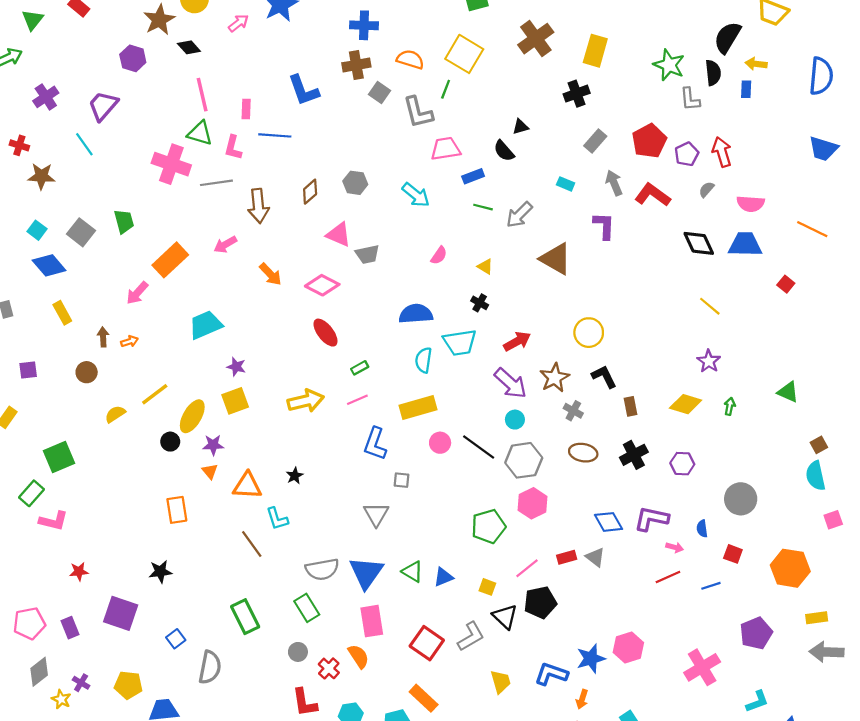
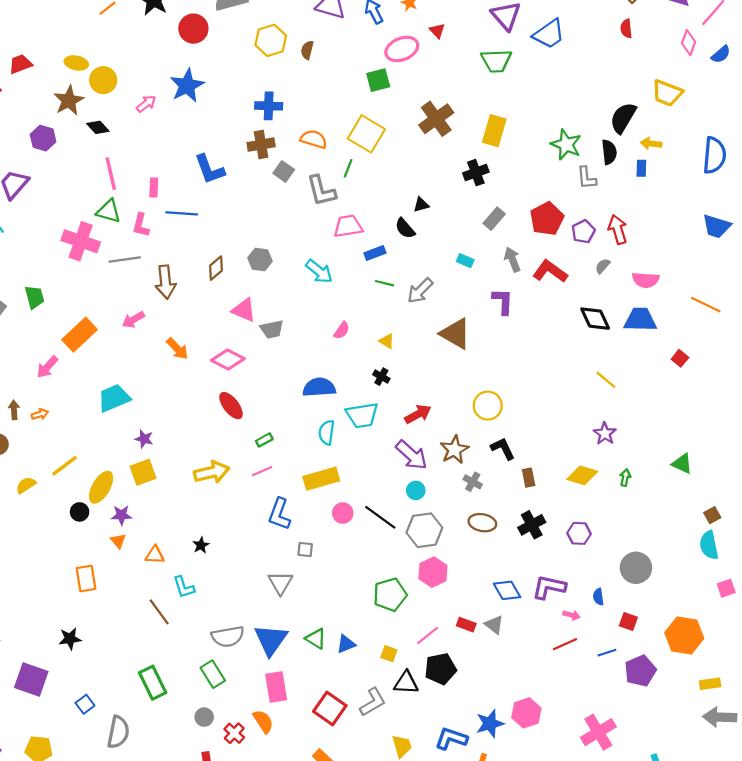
orange triangle: (247, 486) -> (155, 555), size x0.7
red rectangle: (567, 557) -> (466, 625), turned 36
black triangle: (505, 617) -> (406, 683), turned -40
purple pentagon: (756, 633) -> (640, 671), moved

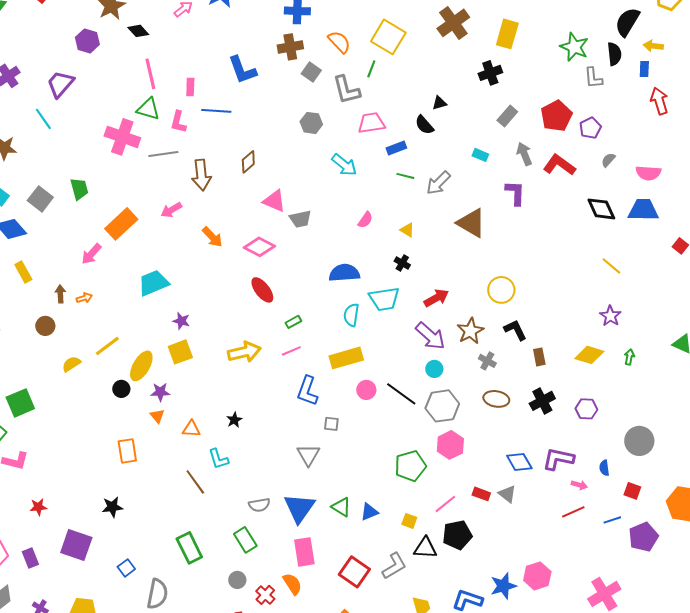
orange semicircle: (314, 139) -> (339, 42), turned 30
red arrow: (618, 229) -> (659, 101), moved
gray hexagon: (260, 260) -> (311, 123), moved
gray semicircle: (228, 637) -> (259, 505), size x0.7

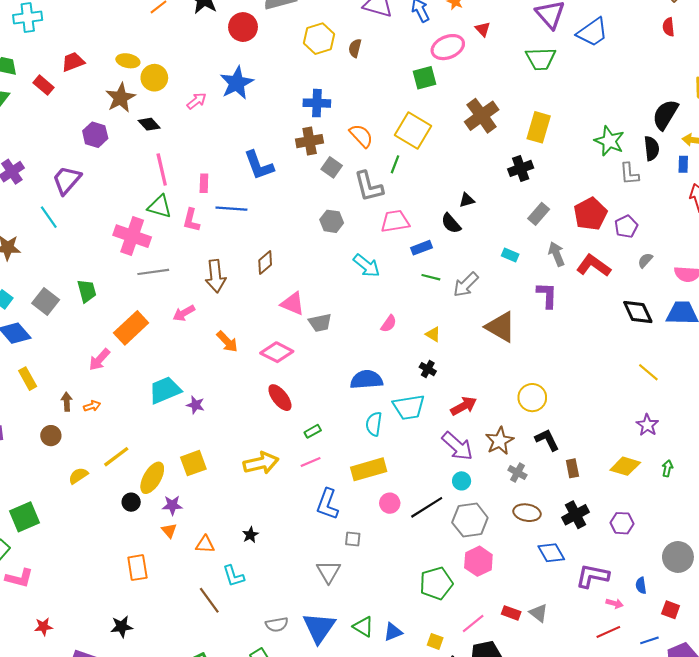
gray line: (163, 154) -> (153, 272), moved
purple star: (181, 321) -> (195, 405), moved
black line: (401, 394) -> (427, 507), turned -68
blue diamond: (519, 462) -> (551, 553), moved

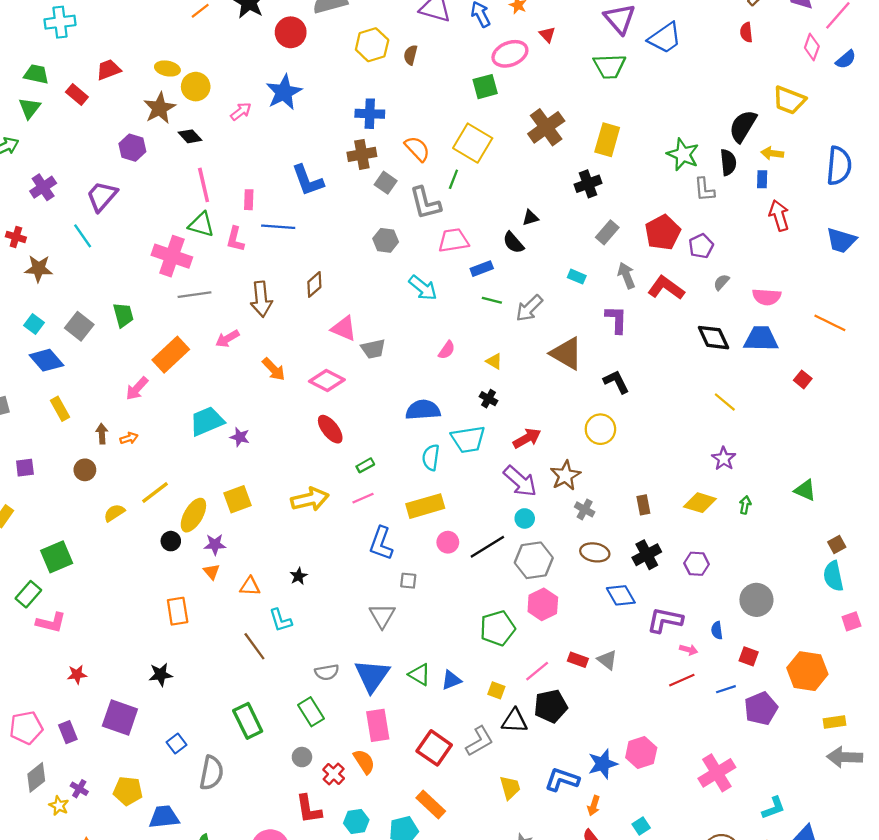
black L-shape: (547, 440) -> (616, 382), moved

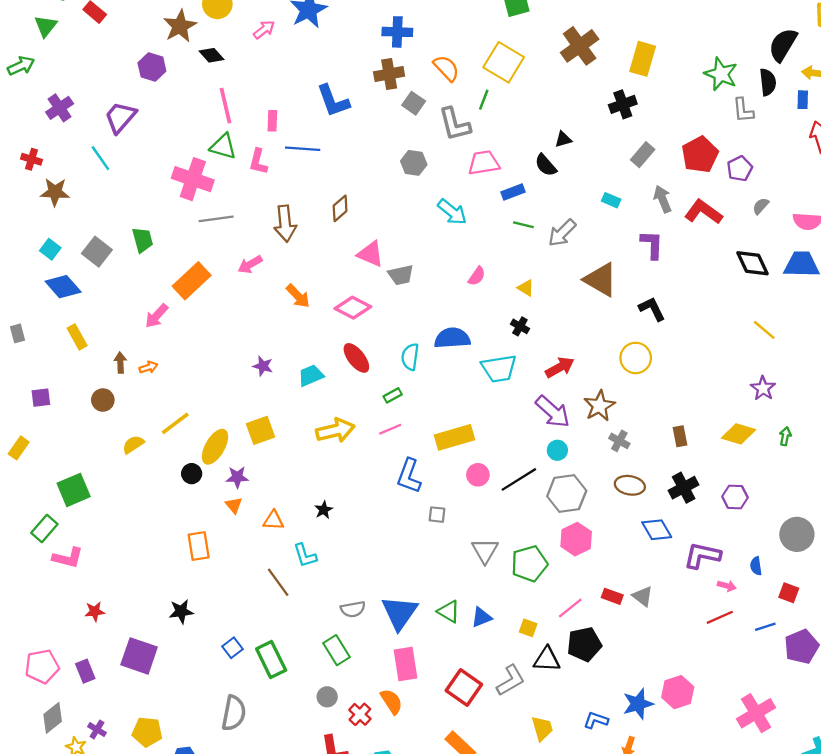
cyan trapezoid: (207, 421) -> (311, 375), moved, size x0.7
cyan semicircle: (431, 457) -> (410, 357), moved
gray triangle: (382, 616) -> (485, 551), moved
blue square: (176, 743) -> (233, 648), moved
blue L-shape: (562, 780) -> (596, 720), size x0.7

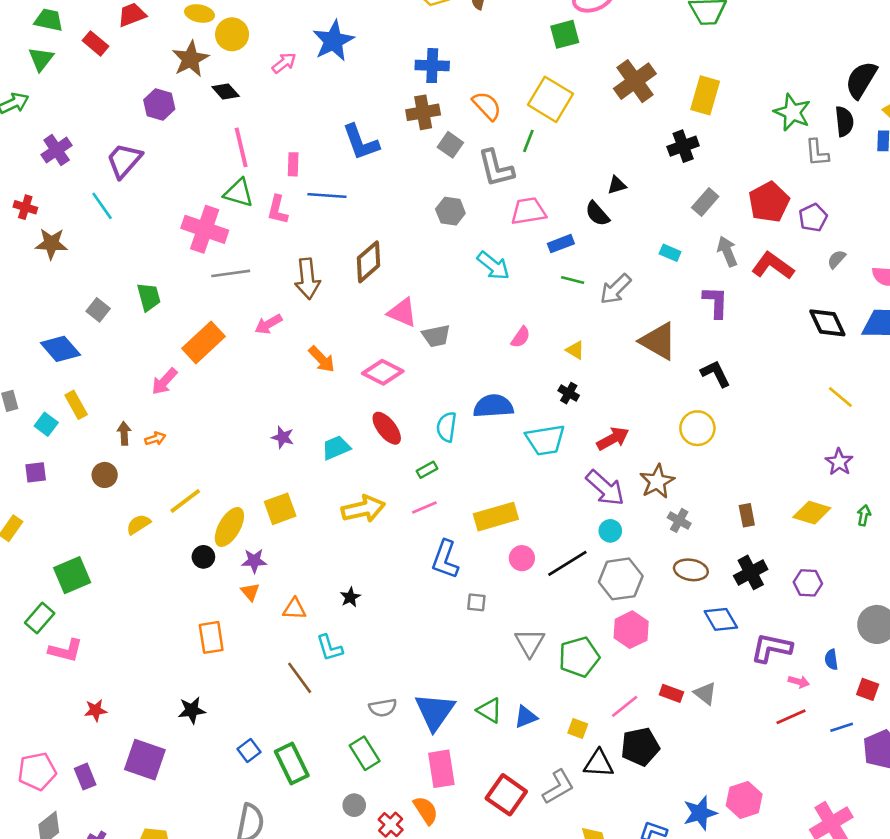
brown diamond: (340, 208) -> (369, 262), size x1.4
cyan square: (50, 249) -> (46, 424), moved
gray square: (97, 252) -> (98, 310), size x0.7

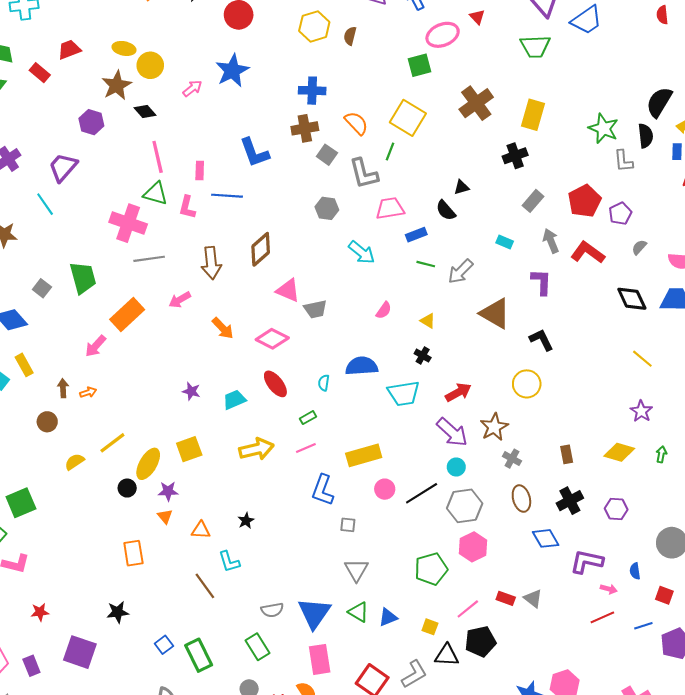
green trapezoid: (149, 297) -> (83, 278), size x1.4
cyan semicircle: (447, 427) -> (324, 383), size x0.7
brown ellipse: (691, 570) -> (521, 499), turned 65
gray triangle: (530, 643) -> (356, 570), moved

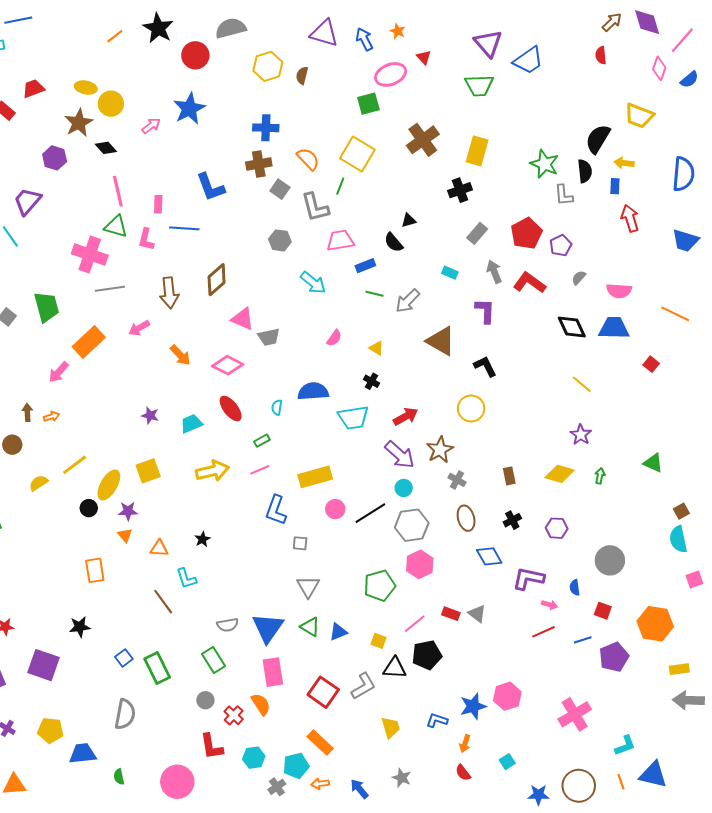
black cross: (570, 501) -> (512, 520), size x0.7

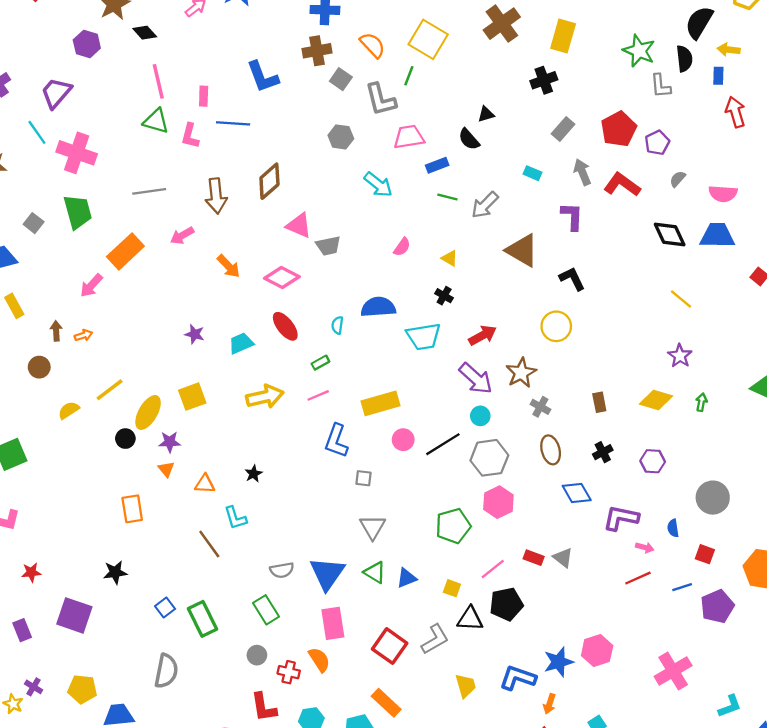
pink cross: (90, 255) -> (77, 153), moved
red cross: (234, 715) -> (289, 672), turned -30
blue L-shape: (437, 720) -> (518, 678), size x1.5

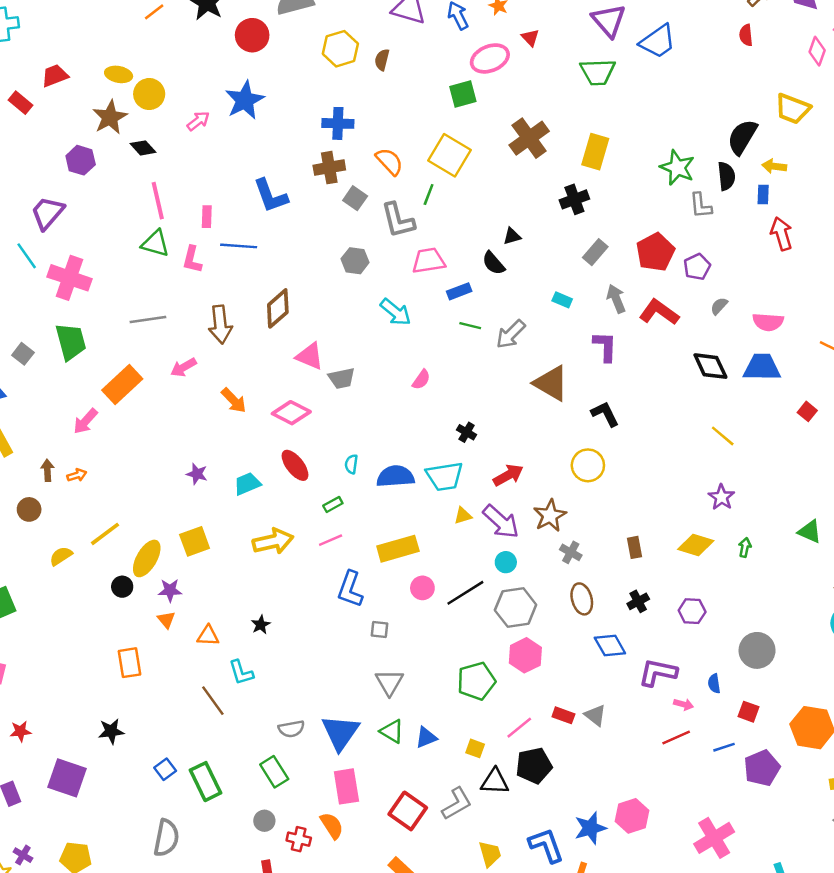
yellow triangle: (450, 258) -> (463, 516), moved, turned -48
blue semicircle: (378, 307) -> (395, 476), moved
blue L-shape: (518, 678) -> (546, 845), turned 51

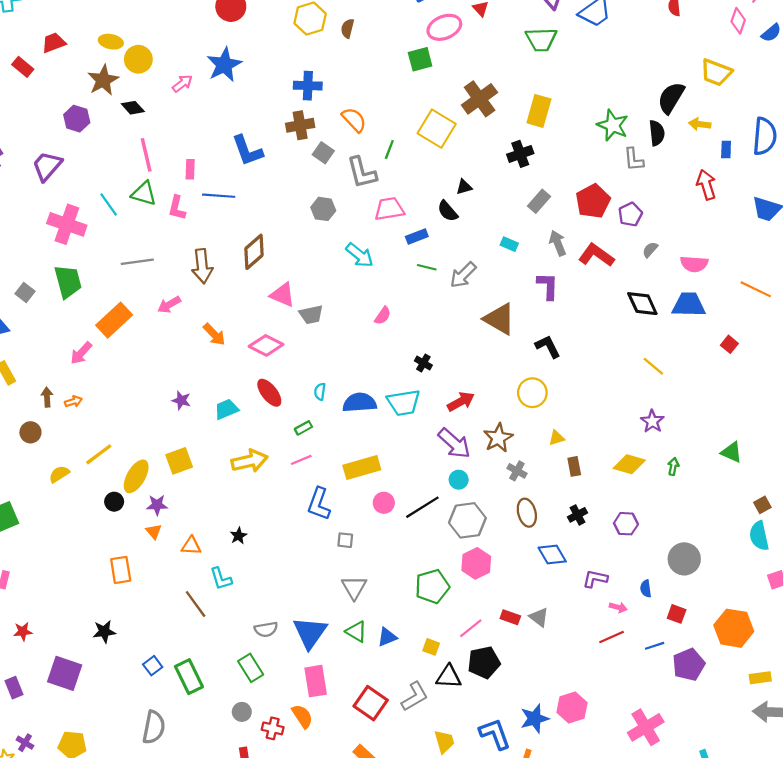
yellow square: (449, 155) -> (437, 129), moved
blue rectangle: (763, 195) -> (726, 149), moved
cyan line: (27, 256) -> (109, 205), moved
yellow triangle: (463, 516) -> (557, 438), moved
purple L-shape: (658, 672) -> (595, 579), size x0.7

